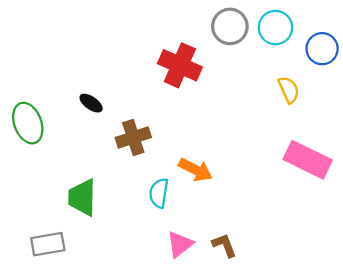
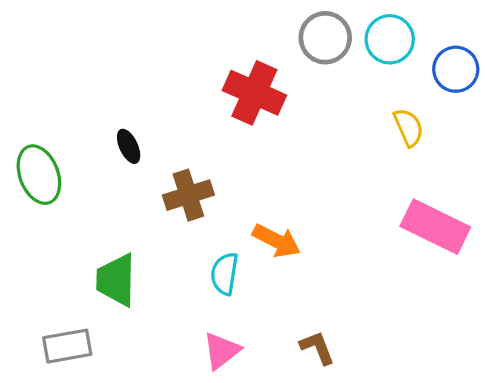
black ellipse: (91, 103) -> (129, 146), turned 30
pink triangle: (180, 244) -> (221, 351), moved

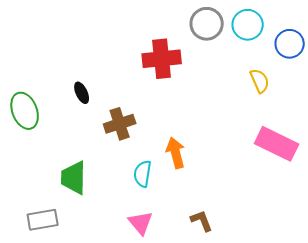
red cross: (254, 93) -> (162, 59), turned -30
orange arrow: (276, 241) -> (176, 153), turned -132
pink triangle: (221, 351) -> (141, 223), turned -32

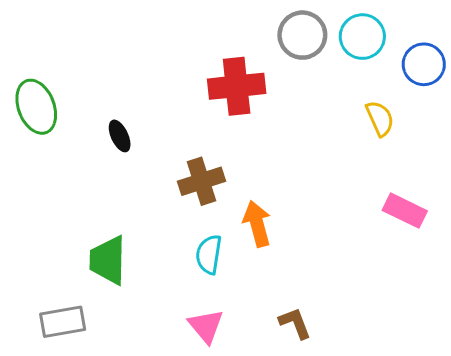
green ellipse: (25, 111) -> (36, 107), moved
brown cross: (120, 124) -> (201, 181), moved
pink rectangle: (277, 144) -> (405, 211), size x0.7

